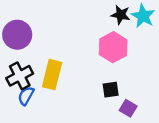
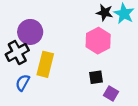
purple circle: (17, 35) -> (30, 32), moved
black cross: (20, 76) -> (17, 52), moved

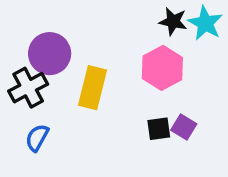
yellow rectangle: (45, 64) -> (93, 88), moved
purple square: (111, 93) -> (184, 127), moved

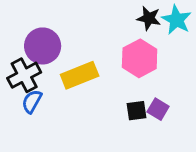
yellow rectangle: (93, 88) -> (80, 75), turned 54
blue semicircle: (37, 138) -> (32, 101), moved

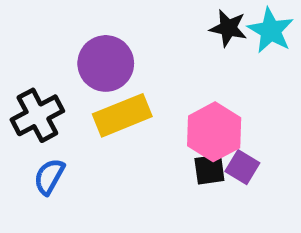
purple circle: (43, 46) -> (106, 63), moved
pink hexagon: (140, 58) -> (214, 132), moved
blue semicircle: (32, 101) -> (49, 177), moved

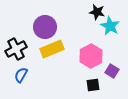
cyan star: (271, 30) -> (110, 26), moved
purple square: (242, 167) -> (112, 71), moved
black square: (209, 170) -> (93, 85), moved

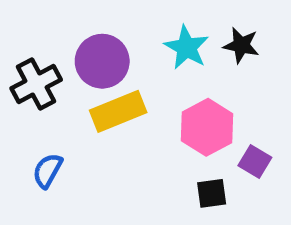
black star: (97, 12) -> (241, 45), moved
cyan star: (110, 26) -> (187, 48), moved
black cross: (16, 49) -> (36, 84), moved

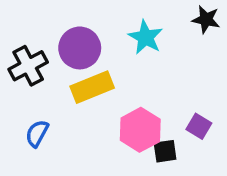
black star: (241, 45) -> (206, 20), moved
pink hexagon: (207, 127) -> (140, 130), moved

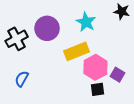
yellow rectangle: (92, 87) -> (76, 51), moved
pink hexagon: (140, 130) -> (95, 67), moved

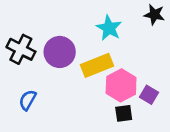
purple circle: (47, 28) -> (60, 52), moved
black cross: (17, 39) -> (21, 49), turned -35

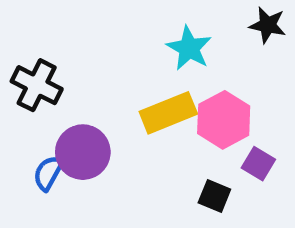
purple circle: (60, 52) -> (83, 152), moved
pink hexagon: (121, 85) -> (224, 120), moved
black square: (124, 113) -> (214, 196), turned 30

